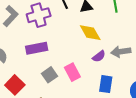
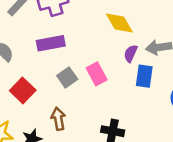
purple semicircle: (99, 56) -> (131, 53), turned 152
blue rectangle: (106, 84) -> (144, 76), moved

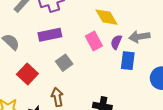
pink rectangle: (97, 74) -> (94, 41), moved

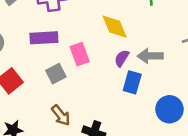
pink rectangle: (94, 41) -> (80, 54), moved
brown arrow: (57, 97) -> (61, 115), moved, turned 144

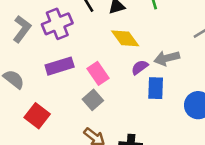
purple semicircle: (122, 58) -> (140, 67), turned 36
gray square: (56, 74) -> (93, 100), moved

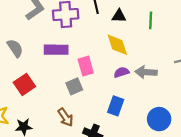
blue rectangle: (156, 88) -> (116, 106), moved

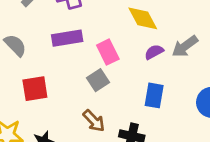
gray arrow: (146, 72) -> (185, 46), turned -30
red square: (24, 84) -> (35, 89), turned 35

